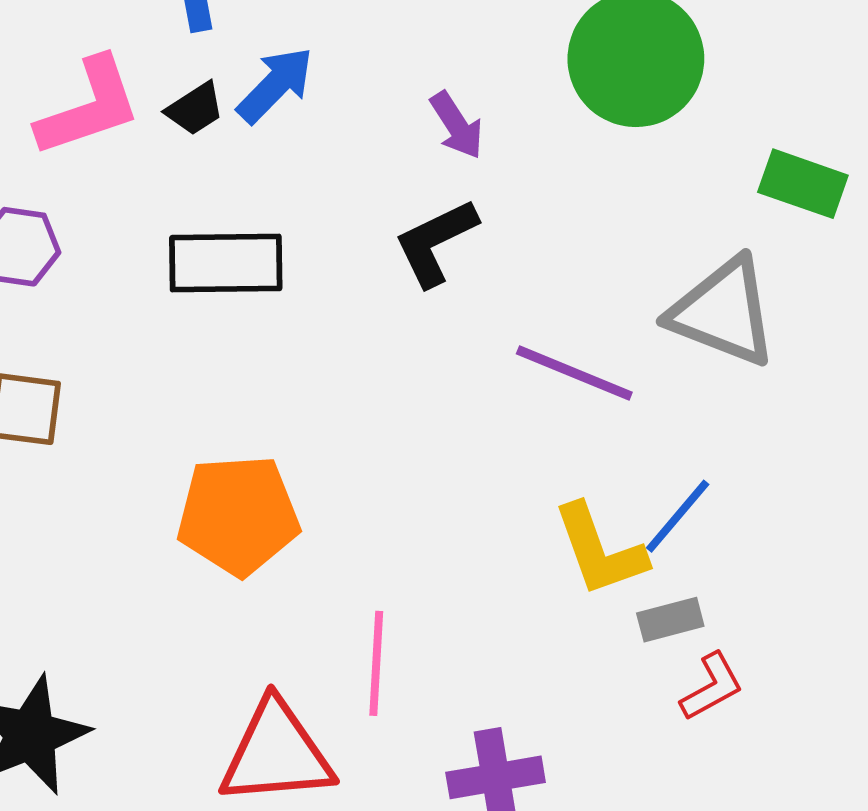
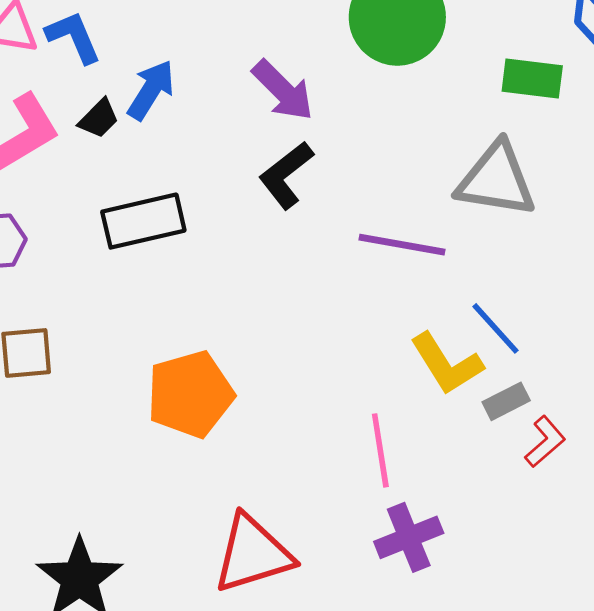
purple arrow: (457, 125) -> (283, 90), size x1.4
blue line: (678, 516) -> (495, 328), turned -70
pink line: (376, 663) -> (380, 450), moved

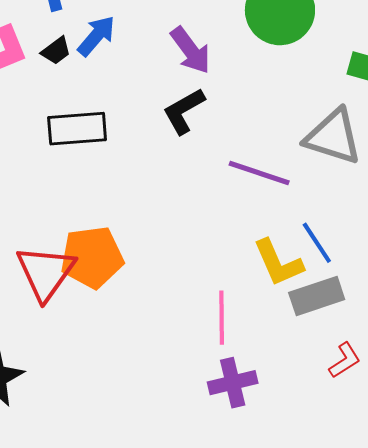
gray rectangle: (506, 401) -> (317, 296), size x1.6
red L-shape: (545, 442) -> (345, 360), moved
red triangle: (253, 554) -> (46, 273), moved, turned -46

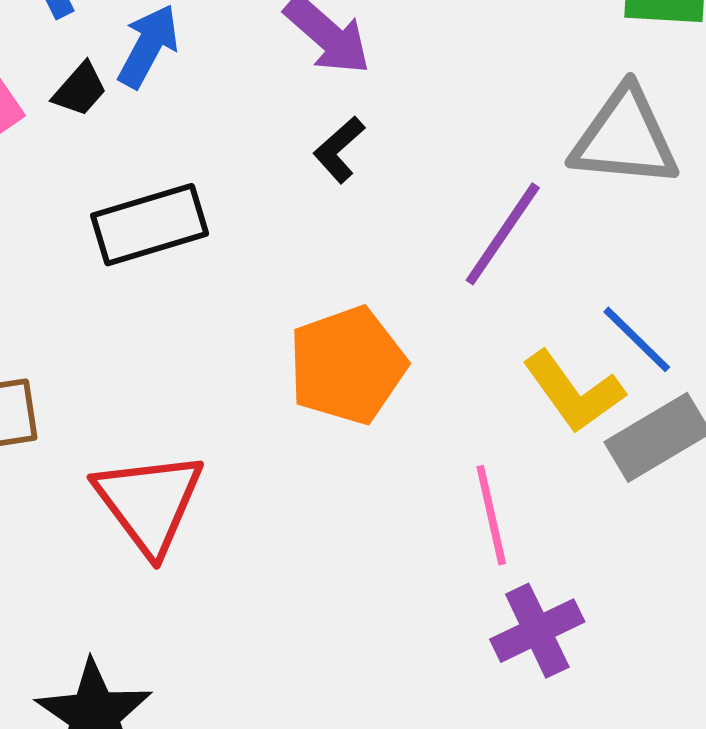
black L-shape: (184, 111) -> (339, 150), size x0.7
purple line: (259, 173) -> (503, 234), turned -62
orange pentagon: (92, 257) -> (347, 365), moved

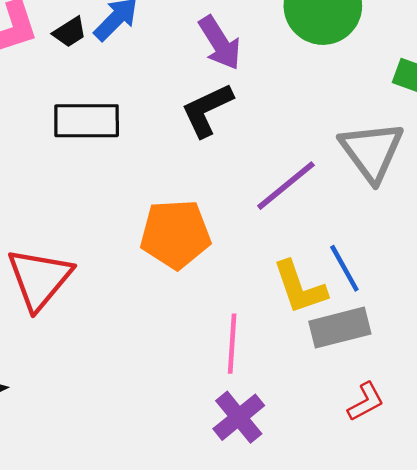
gray triangle: (625, 138) -> (372, 151), turned 32
black L-shape: (339, 150) -> (207, 110), size x1.5
purple cross: (537, 631) -> (239, 417), turned -30

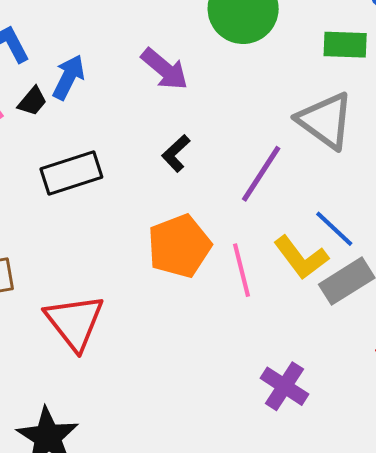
black L-shape: (207, 110) -> (176, 153), moved, size x0.7
pink line: (232, 344) -> (241, 270), moved

